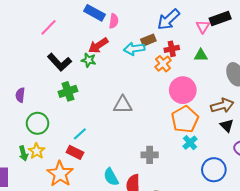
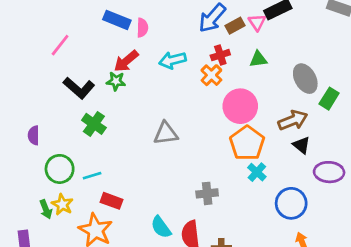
brown rectangle: (148, 40) -> (235, 26), moved
green cross: (68, 91) -> (94, 124), turned -30
cyan line: (80, 134) -> (92, 176), moved, turned 32

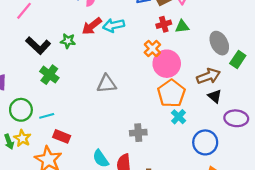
red cross: (220, 55) -> (164, 24), moved
red arrow: (126, 61) -> (92, 26), moved
orange cross: (211, 75) -> (152, 49), moved

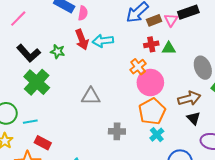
red arrow: (92, 26) -> (82, 40), turned -78
green cross: (49, 75) -> (37, 82), size x1.4
gray cross: (138, 133) -> (117, 131), moved

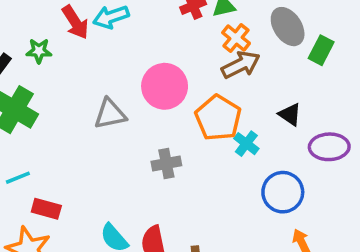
orange cross: (138, 67) -> (236, 38), moved
pink circle: (150, 83) -> (165, 86), moved
brown arrow: (189, 98) -> (241, 65), moved
cyan cross: (157, 135) -> (246, 144), moved

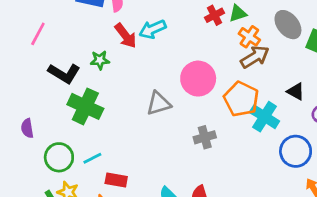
cyan cross: (246, 144) -> (264, 117), size x1.5

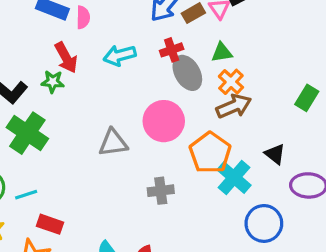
red cross: (214, 15) -> (172, 50), moved
gray ellipse: (288, 25) -> (187, 73), moved
red arrow: (126, 36) -> (66, 58), moved

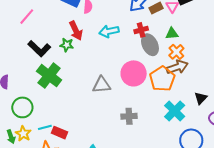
orange pentagon: (210, 153) -> (162, 79), moved
black triangle: (275, 154) -> (201, 98), turned 32
cyan line: (26, 195) -> (45, 127), moved

